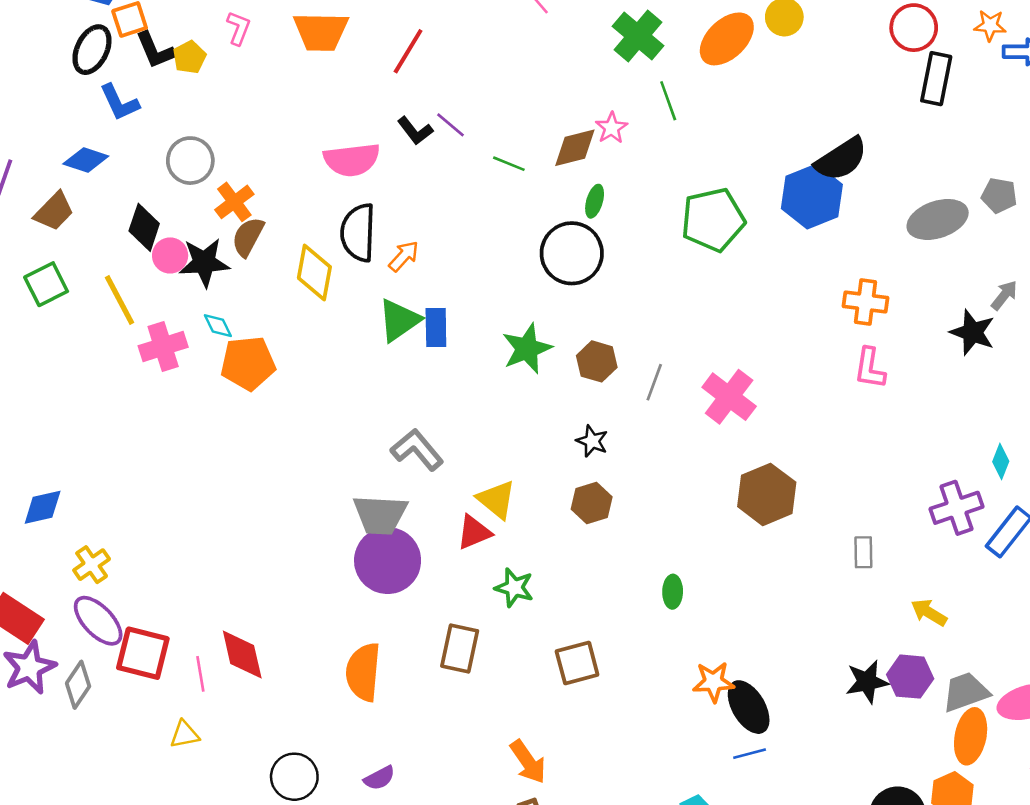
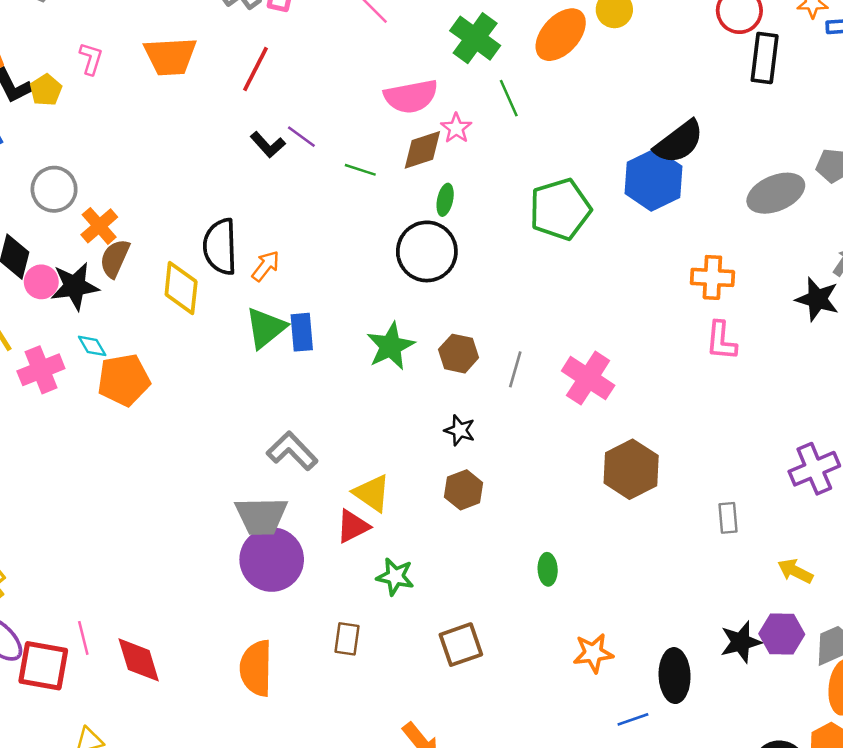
pink semicircle: (352, 160) -> (411, 96), moved
brown rectangle: (460, 648) -> (347, 639), size x0.7
pink line: (200, 674) -> (83, 638), moved
black ellipse: (749, 707) -> (675, 676), moved, turned 33

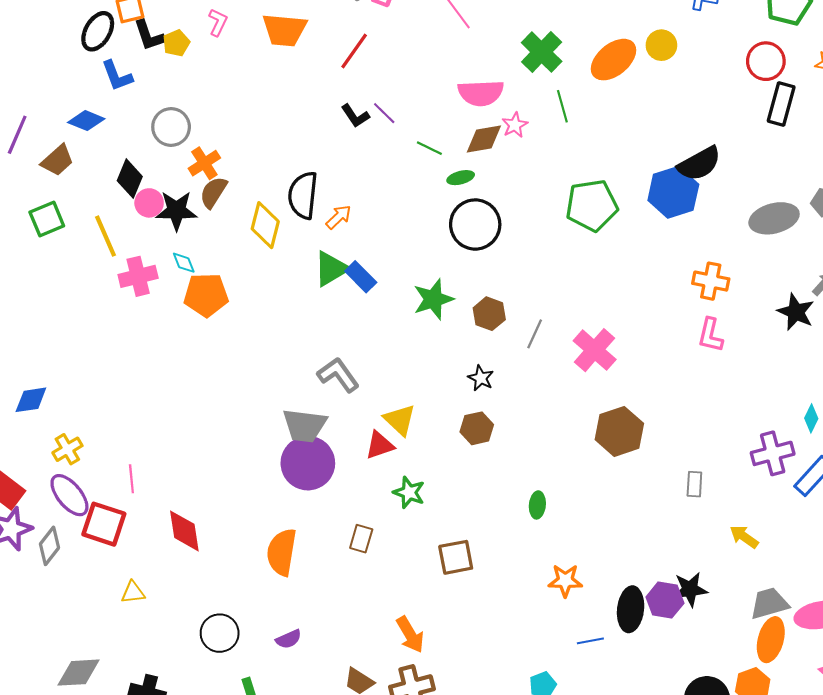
green ellipse: (445, 200) -> (461, 178), moved, turned 55
blue rectangle: (302, 332) -> (361, 277), turned -48
purple hexagon: (782, 634) -> (665, 600), moved
pink line: (83, 638) -> (131, 479), moved

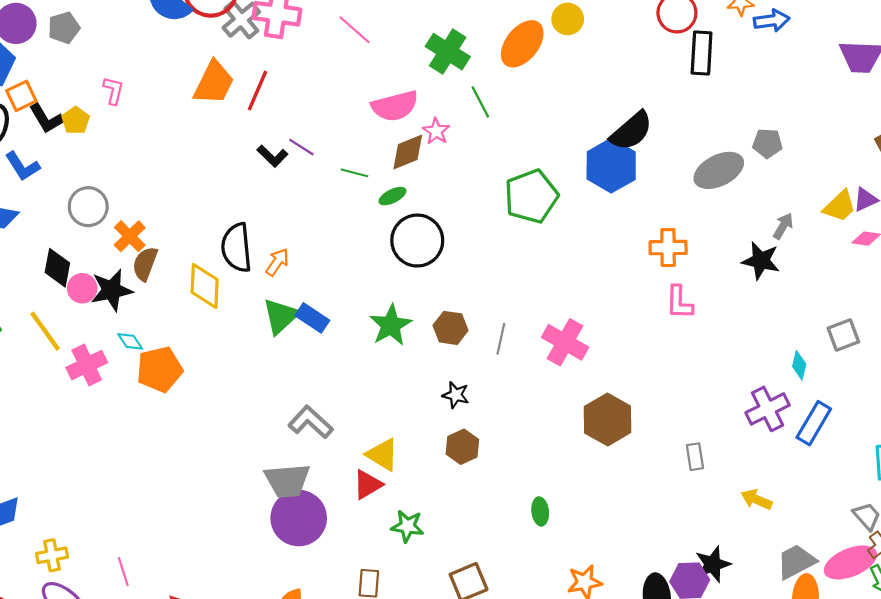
orange trapezoid: (284, 30) -> (214, 83), moved, turned -57
yellow cross: (67, 449) -> (52, 555), turned 32

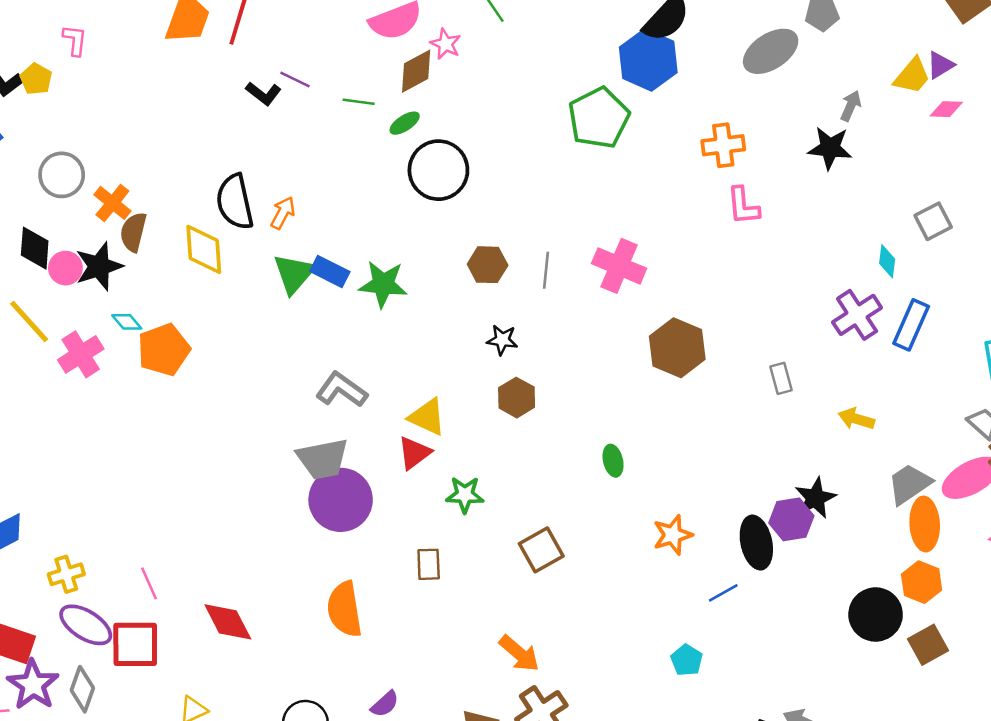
green pentagon: (531, 196) -> (599, 118), moved
green star: (391, 325) -> (383, 284), moved, turned -30

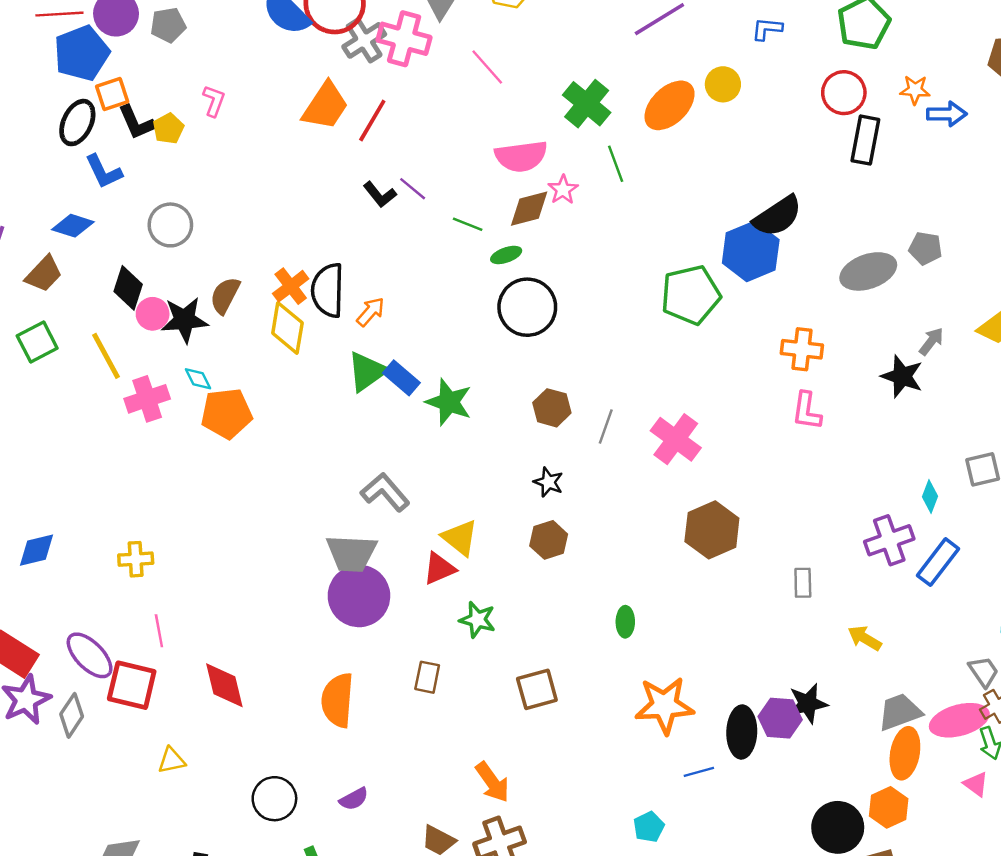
orange cross: (112, 203) -> (291, 286), moved
orange star: (673, 535) -> (664, 705), size x1.5
yellow cross: (66, 574) -> (136, 559), moved

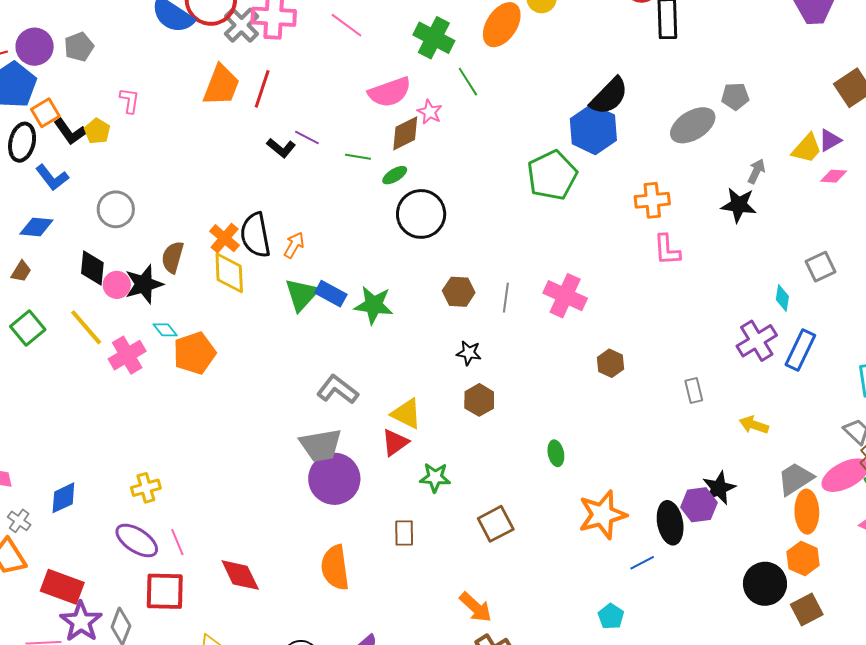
brown trapezoid: (44, 274) -> (21, 271), size x0.7
brown hexagon: (712, 530) -> (610, 363), size x0.6
purple ellipse: (90, 655) -> (137, 540), moved

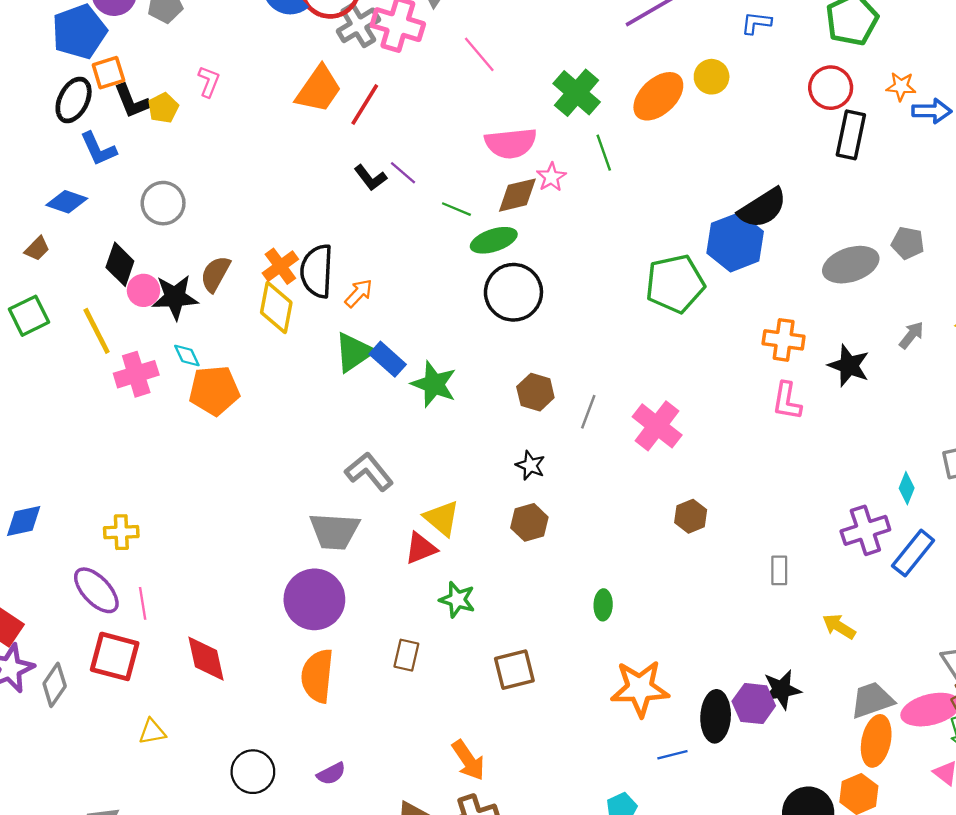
green ellipse: (395, 175) -> (494, 240), size x1.5
black star: (739, 205) -> (849, 366), moved
purple circle: (334, 479) -> (314, 599), moved

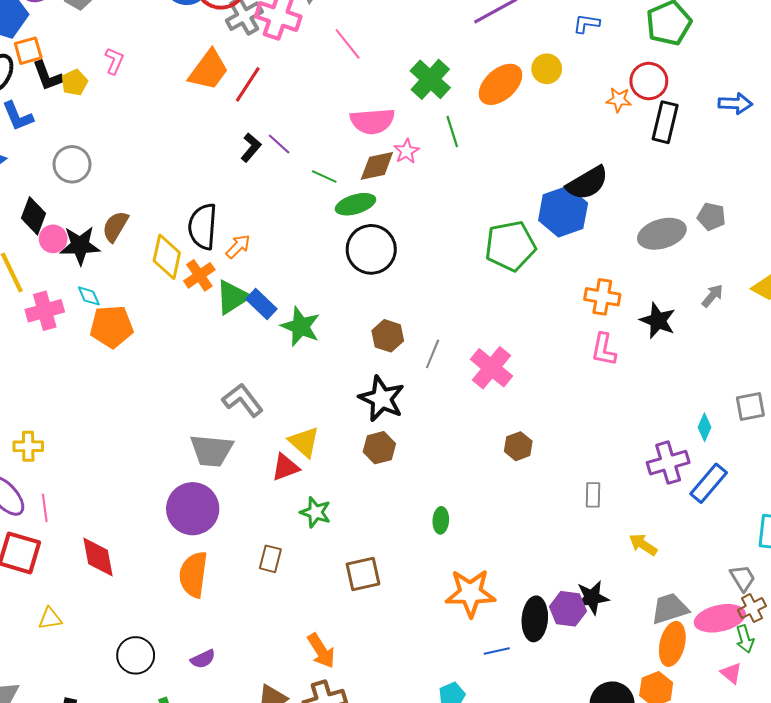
orange star: (901, 86) -> (619, 100), moved
black L-shape: (370, 178) -> (251, 147), turned -104
orange cross: (280, 266) -> (199, 275), moved
black star: (530, 465) -> (382, 399), size x1.8

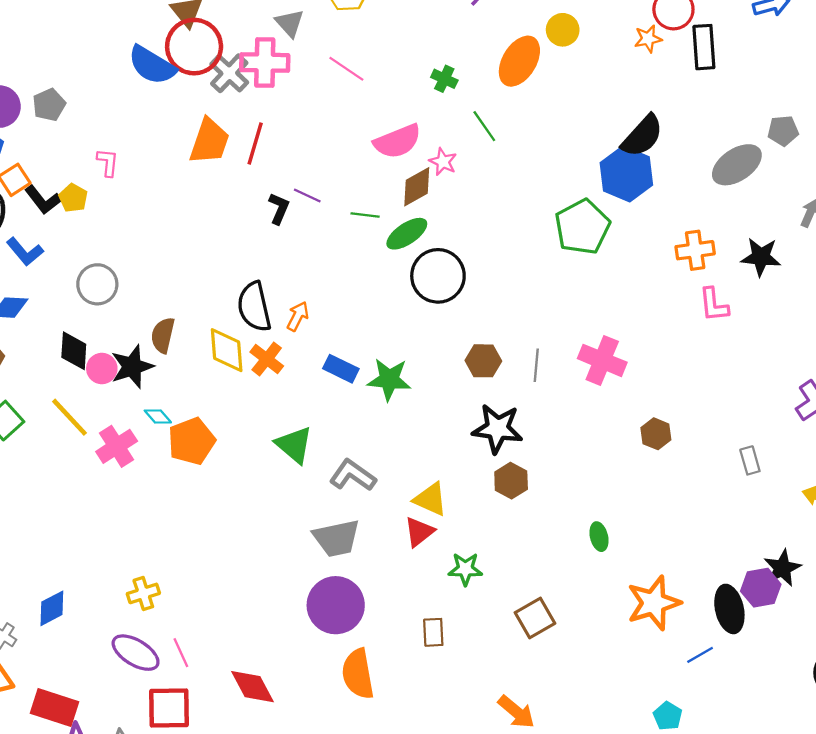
green cross: (430, 79) -> (444, 79), size x0.6
green triangle: (232, 297) -> (294, 445), moved, turned -30

